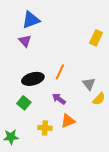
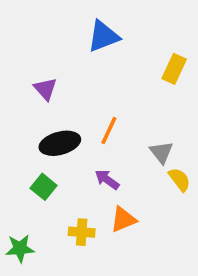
blue triangle: (31, 20) -> (103, 36), moved
purple triangle: (25, 41) -> (45, 89), moved
yellow semicircle: (99, 99) -> (180, 180), turned -80

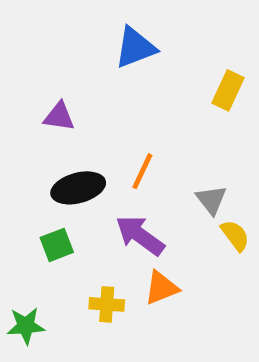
purple triangle: (45, 89) -> (59, 117), turned -40
purple arrow: (107, 180) -> (140, 235), size x1.5
green square: (44, 187) -> (57, 245), turned 30

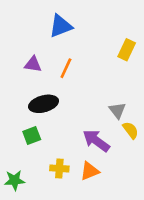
blue triangle: (135, 48) -> (61, 26), moved
orange line: (142, 171) -> (66, 68), moved
purple arrow: (140, 235) -> (96, 141), moved
orange triangle: (161, 288) -> (90, 171), moved

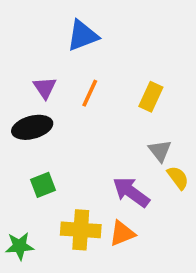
yellow rectangle: (127, 50) -> (151, 97), moved
purple triangle: (33, 64) -> (45, 88), turned 48
black ellipse: (44, 104) -> (32, 127), moved
yellow cross: (59, 168) -> (81, 230), size x1.5

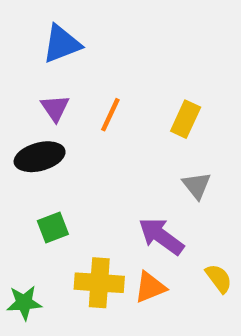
blue triangle: (83, 36) -> (62, 44), moved
yellow semicircle: (178, 178) -> (219, 278), moved

